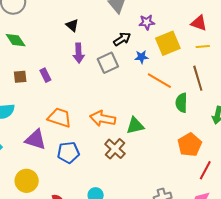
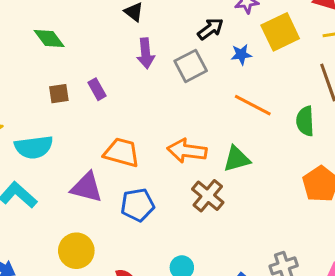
orange line: (159, 81) -> (253, 105), moved

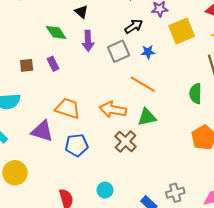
green diamond: (49, 39) -> (56, 32), moved
blue star: (241, 54) -> (148, 52), moved
orange line: (253, 105) -> (143, 84), moved
yellow circle: (76, 251) -> (15, 173), moved

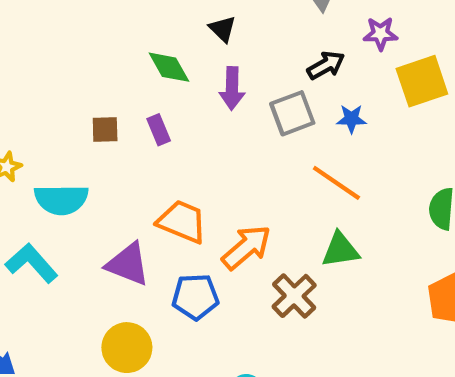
orange arrow: (113, 110) -> (246, 247), moved, turned 125
yellow circle: (15, 173) -> (127, 348), moved

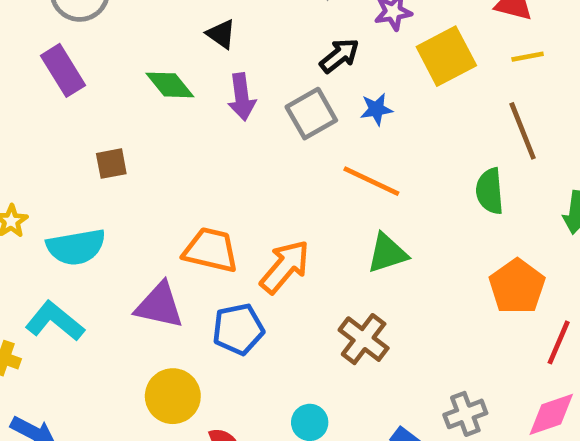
purple rectangle: (159, 130) -> (63, 70), moved, size x1.5
brown cross: (294, 296) -> (364, 339), moved

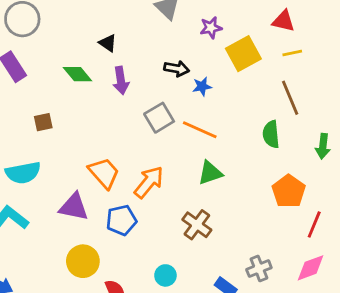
black arrow: (339, 56) -> (177, 69), moved, turned 50
gray square: (311, 114) -> (159, 118), moved
orange trapezoid: (211, 250) -> (104, 173), turned 36

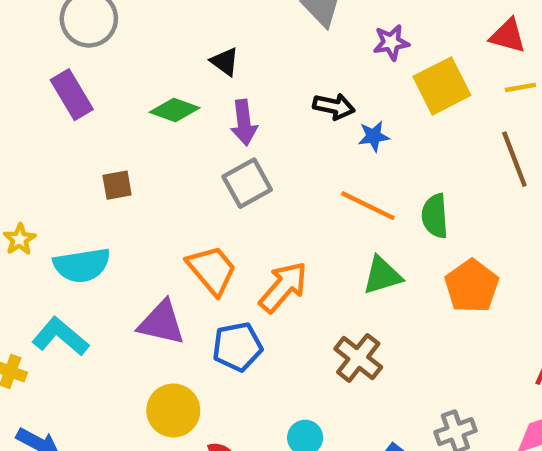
green diamond: (77, 74) -> (175, 110), turned -32
gray square: (159, 118) -> (247, 183), moved
green semicircle: (271, 134) -> (435, 216), moved
orange pentagon: (289, 191) -> (472, 286), moved

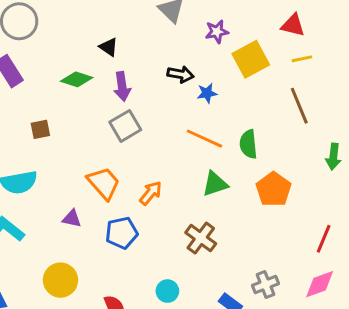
orange arrow: (283, 287) -> (151, 193), size x0.7
purple triangle: (162, 323) -> (72, 219), size x0.6
yellow circle: (173, 410) -> (60, 280), moved

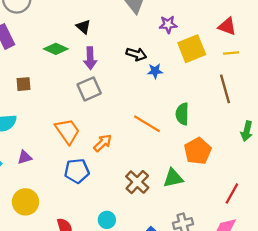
orange line: (204, 139) -> (147, 124), moved
green triangle: (215, 184) -> (173, 178), moved
purple triangle: (72, 219) -> (25, 157), moved, turned -35

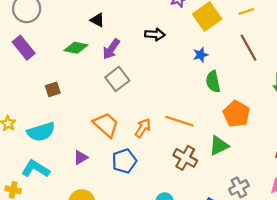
purple arrow: (90, 58) -> (111, 49), turned 50
blue star: (155, 71) -> (201, 55), moved
orange line: (147, 124) -> (179, 121), moved
purple triangle: (25, 157) -> (81, 157), moved

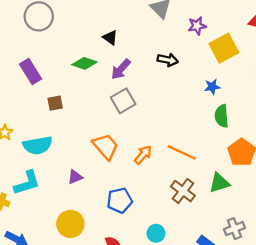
purple rectangle: (24, 48) -> (31, 72), moved
blue pentagon: (124, 161) -> (120, 200), moved
cyan L-shape: (35, 169) -> (27, 183), turned 124

